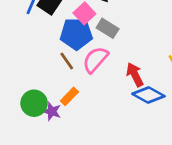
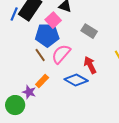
gray rectangle: (108, 28) -> (89, 31), moved
blue diamond: (148, 95) -> (76, 80), moved
green circle: (34, 103) -> (15, 105), moved

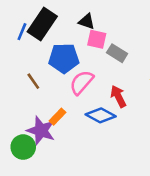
pink square: (53, 20) -> (97, 39), moved, turned -35
brown line: (40, 55) -> (33, 81), moved
purple star: (29, 92) -> (41, 131), size x1.6

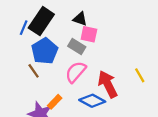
gray rectangle: (117, 53) -> (77, 46), moved
blue pentagon: (64, 58) -> (45, 51), moved, turned -30
red arrow: (118, 96) -> (108, 84), size x1.4

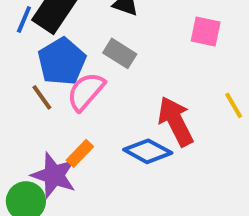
pink square: (89, 34) -> (206, 31), moved
pink semicircle: (76, 72) -> (86, 91), moved

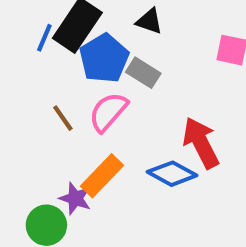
blue pentagon: (62, 61) -> (104, 58), moved
orange rectangle: (80, 153) -> (102, 176), size x1.5
purple star: (54, 175) -> (75, 198), size x0.7

